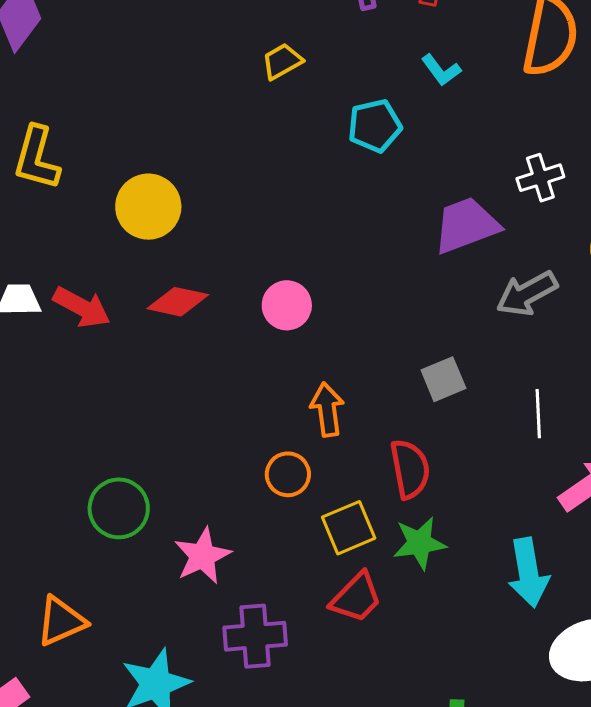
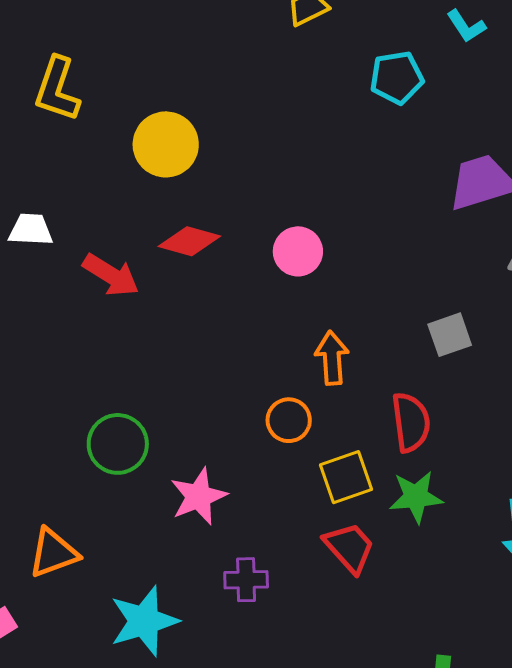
red arrow: (82, 307) -> (111, 275), moved
red trapezoid: (356, 598) -> (349, 548), turned -90
purple cross: (255, 636) -> (246, 580), size x0.7

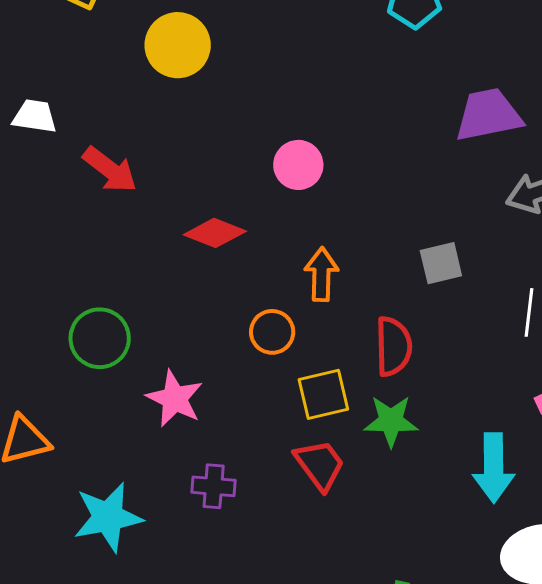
red diamond: (189, 241) -> (215, 233), moved
pink star: (198, 496) -> (175, 399), turned -30

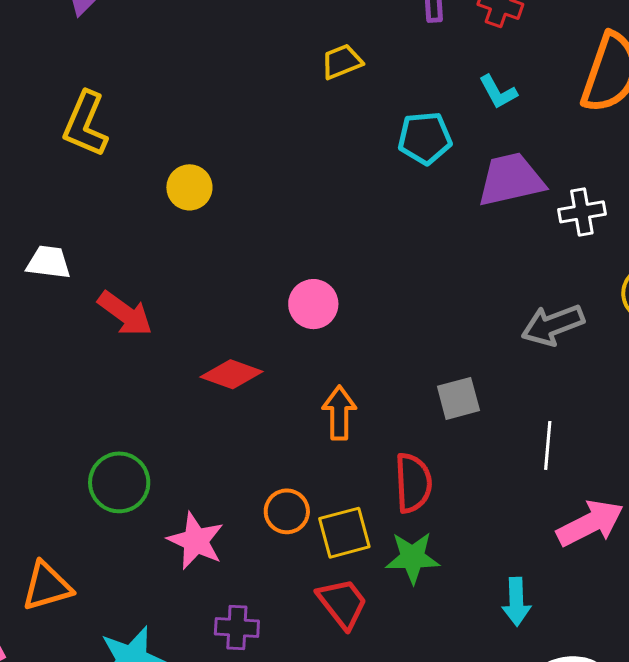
yellow circle: (178, 45) -> (189, 187), size x0.7
purple trapezoid: (488, 115) -> (511, 180), moved
orange circle: (272, 332) -> (287, 511), moved
cyan arrow: (494, 468) -> (516, 602), size x0.7

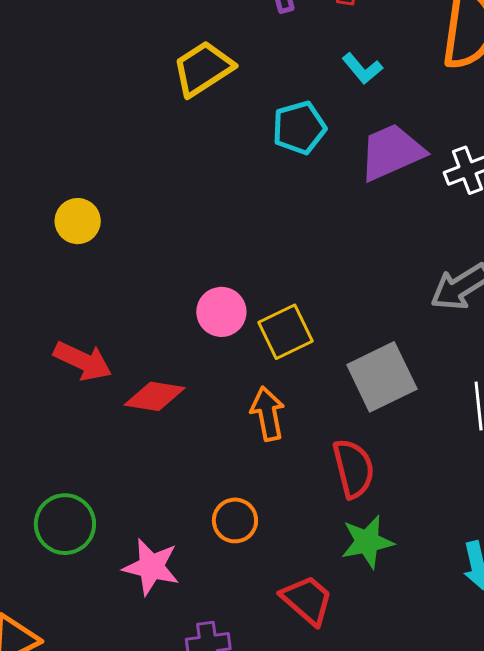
yellow trapezoid: (342, 62) -> (203, 69), size x1.5
red arrow: (125, 314) -> (83, 361), moved
gray square: (458, 398) -> (382, 377), size x1.5
yellow square: (344, 533) -> (286, 332), moved

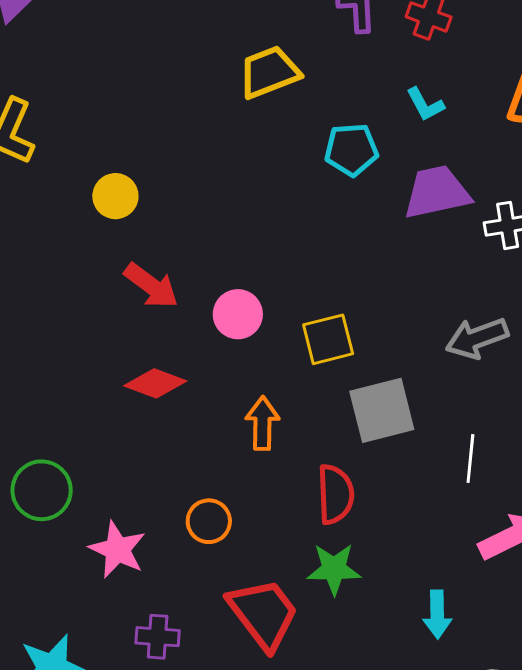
yellow square: (286, 332) -> (328, 339), moved
red arrow: (83, 361) -> (151, 286), moved
red trapezoid: (307, 600) -> (263, 614), size x1.4

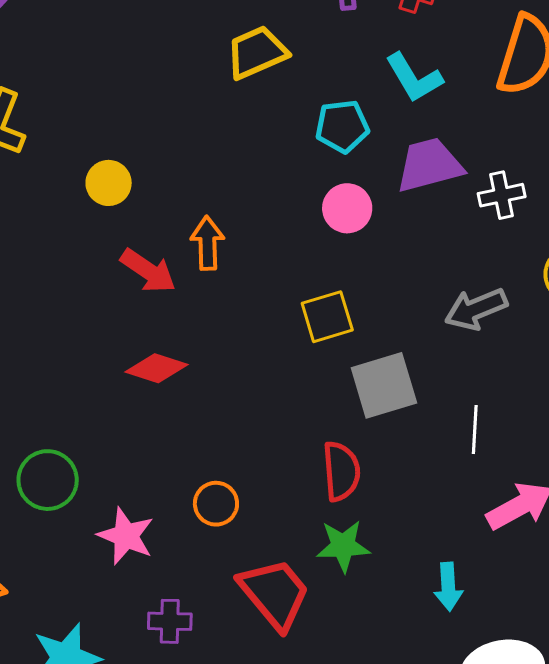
cyan L-shape: (425, 104) -> (414, 78), size x1.5
pink circle: (238, 314) -> (347, 208), moved
orange arrow: (262, 423) -> (208, 243), moved

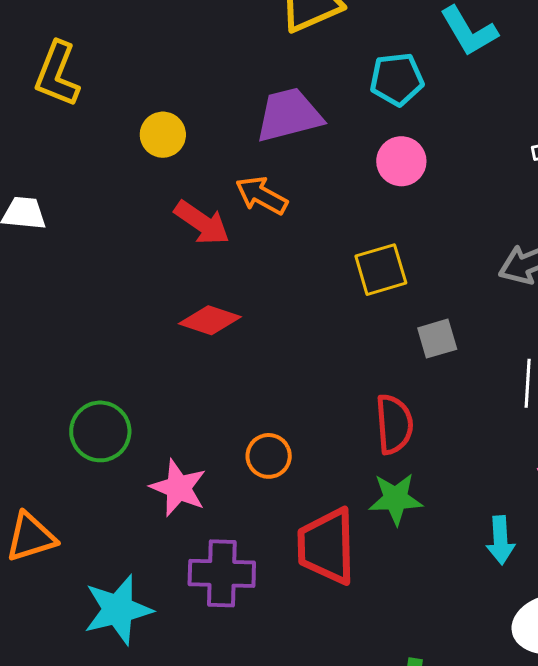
purple trapezoid: (429, 165) -> (289, 115), moved
orange arrow: (208, 243) -> (262, 195), turned -60
gray square: (384, 385) -> (437, 339), size x0.6
red trapezoid: (274, 594) -> (327, 546), turned -142
purple cross: (170, 621) -> (222, 573), size x1.5

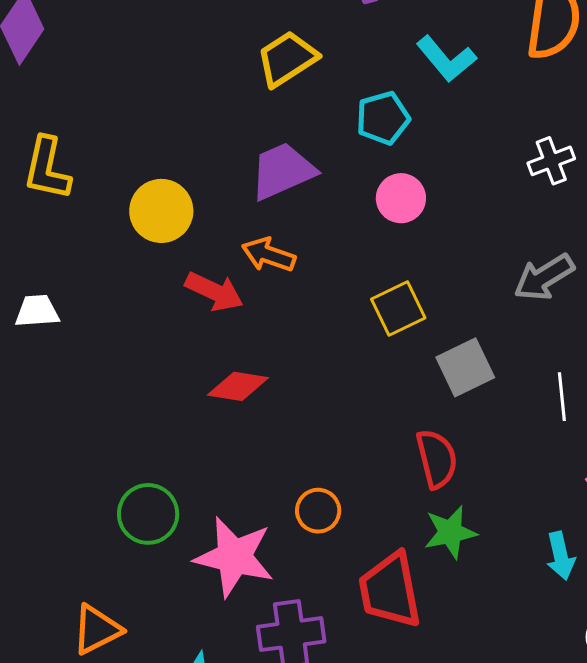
yellow circle: (163, 135) -> (161, 211), size x1.4
gray square: (437, 339) -> (465, 367), size x1.4
pink star: (178, 488) -> (234, 557), size x1.4

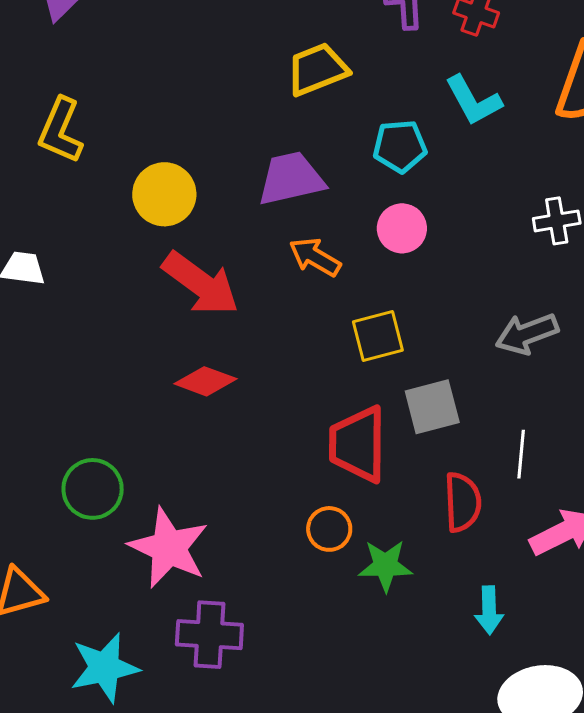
orange arrow: (269, 255) -> (315, 257), moved
red arrow: (214, 291) -> (201, 284), size x1.4
red semicircle: (437, 459) -> (463, 502), moved
orange circle: (318, 511) -> (329, 529), moved
red trapezoid: (390, 590) -> (358, 444), moved

